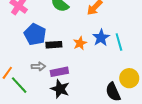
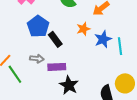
orange star: (80, 43) -> (83, 29), moved
black rectangle: (54, 45) -> (55, 39), turned 49
black star: (60, 89) -> (69, 85), moved

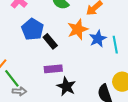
orange star: (83, 29) -> (78, 29), size x1.5
gray arrow: (37, 59) -> (19, 91), moved

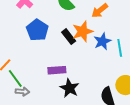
black rectangle: (50, 41) -> (69, 37), moved

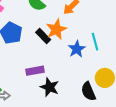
blue star: (102, 41) -> (77, 49), moved

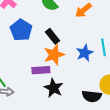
orange star: (56, 29) -> (54, 55), moved
black semicircle: (88, 91) -> (92, 96), turned -66

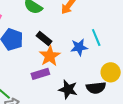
blue star: (85, 53) -> (79, 47), turned 30
black star: (54, 88) -> (68, 89), moved

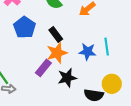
purple rectangle: (40, 74) -> (43, 68), turned -48
black star: (68, 89) -> (67, 78), moved, turned 30

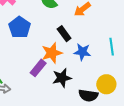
black rectangle: (56, 34) -> (64, 34), moved
cyan line: (107, 47) -> (112, 47), moved

